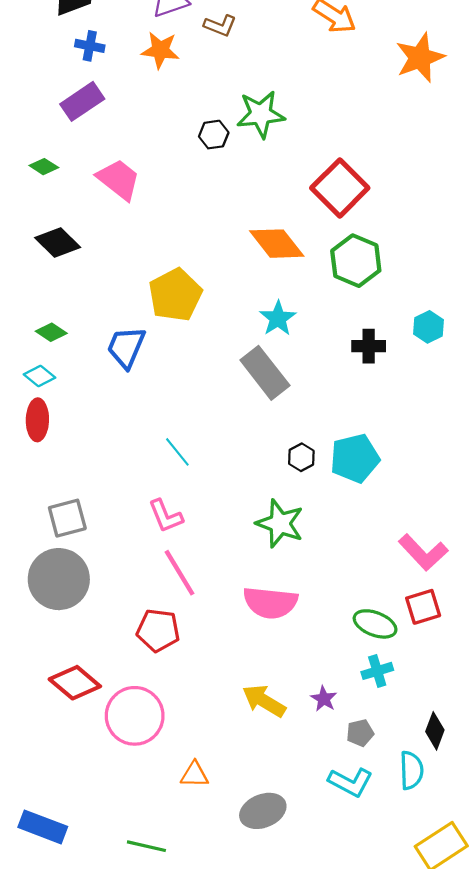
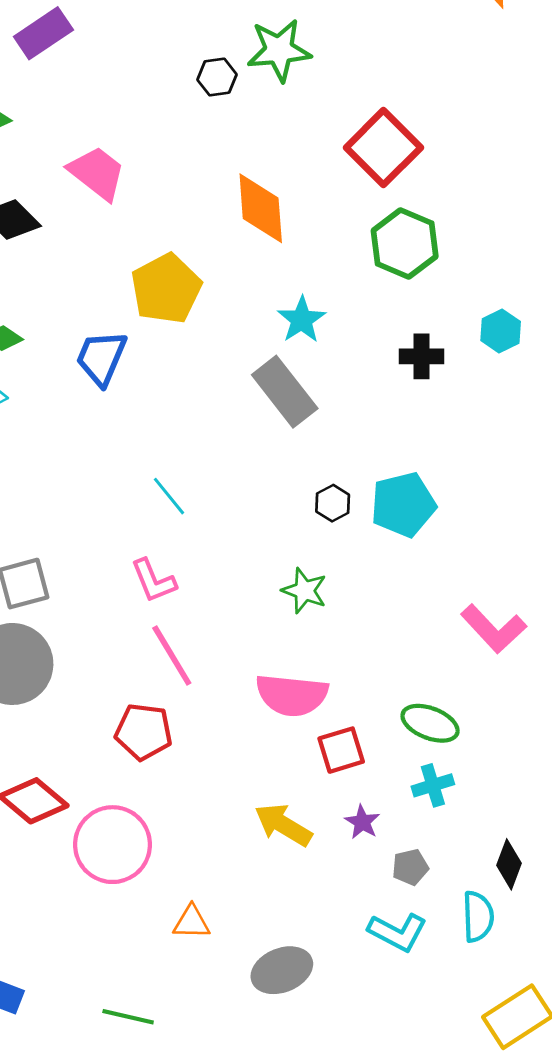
pink trapezoid: (119, 179) -> (97, 173), moved
orange diamond: (277, 244) -> (261, 208), moved, turned 34
green star: (280, 523) -> (304, 591), size x0.7
red square: (423, 607) -> (341, 750), moved

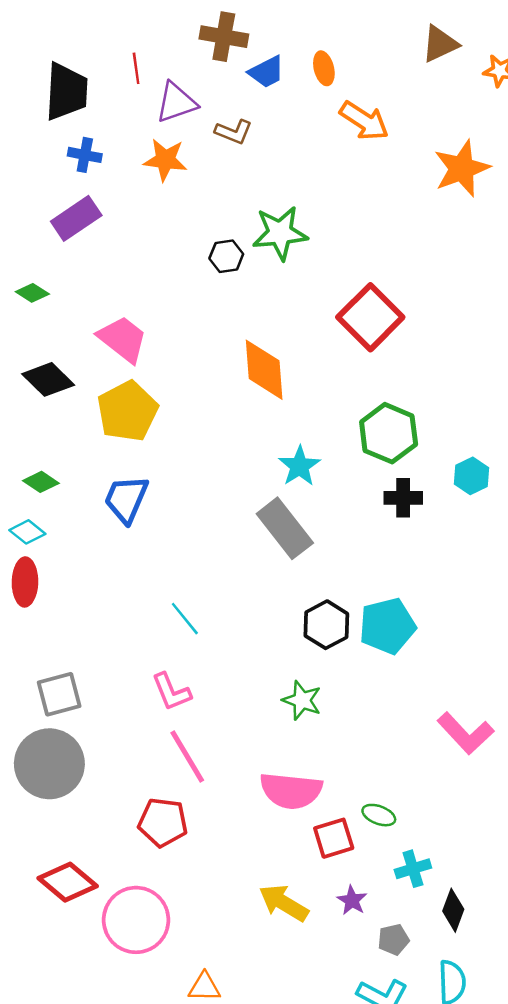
green hexagon: (405, 244) -> (389, 433), moved
yellow pentagon: (166, 289) -> (127, 411), moved
black hexagon: (333, 503) -> (326, 625), size x1.5
green ellipse: (430, 723) -> (379, 815), moved, size x0.7
black diamond: (509, 864) -> (453, 910), moved

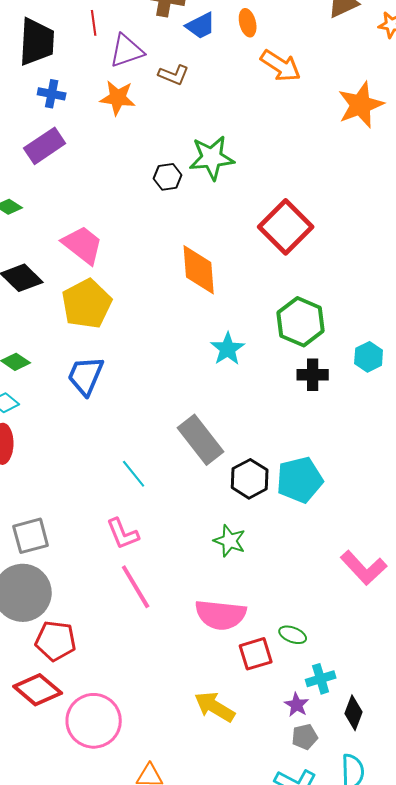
gray rectangle: (285, 528) -> (201, 440), moved
red pentagon: (163, 822) -> (56, 641), moved
purple star: (352, 900) -> (297, 705), moved

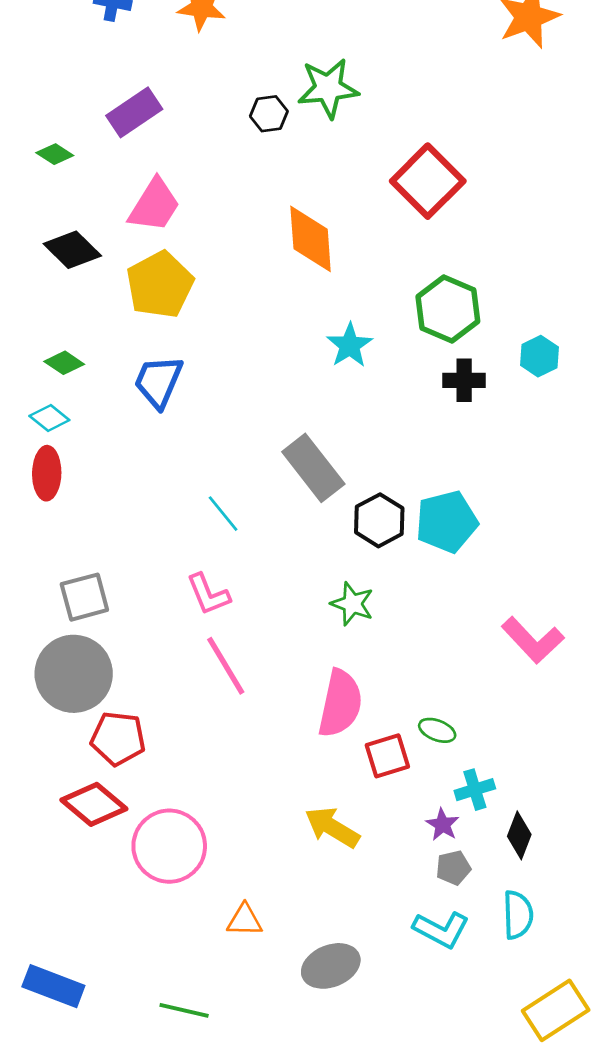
purple rectangle: (45, 146) -> (134, 112), moved
pink trapezoid: (83, 245) -> (154, 205), turned 84
pink semicircle: (221, 615) -> (340, 703), turned -84

